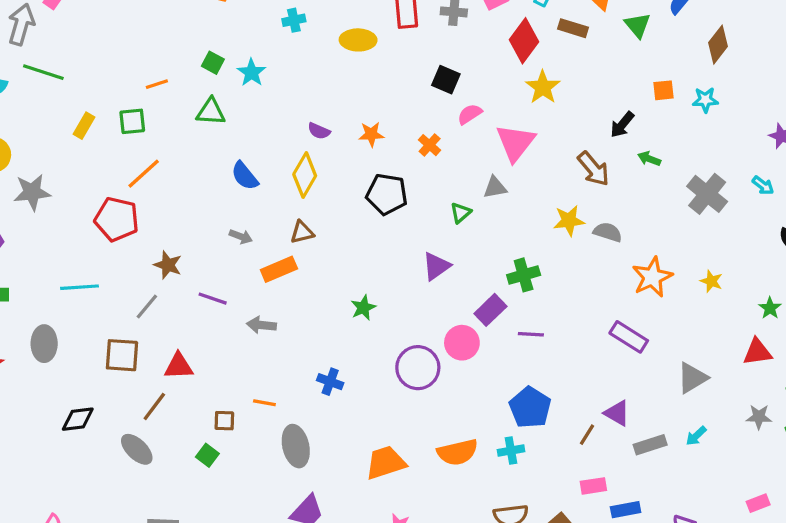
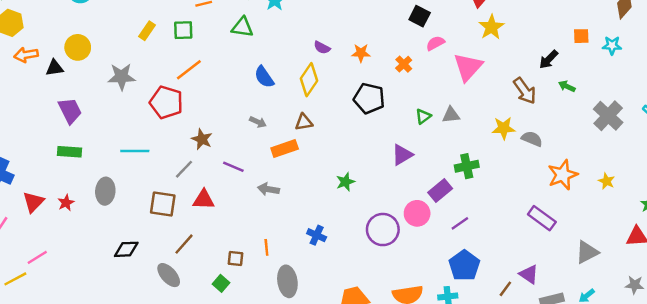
gray triangle: (495, 187) -> (451, 115), moved
gray star: (32, 192) -> (121, 77), moved
purple line: (531, 334) -> (460, 223), moved, turned -42
red triangle: (179, 366) -> (204, 200), moved
orange line: (264, 403) -> (266, 247), turned 70

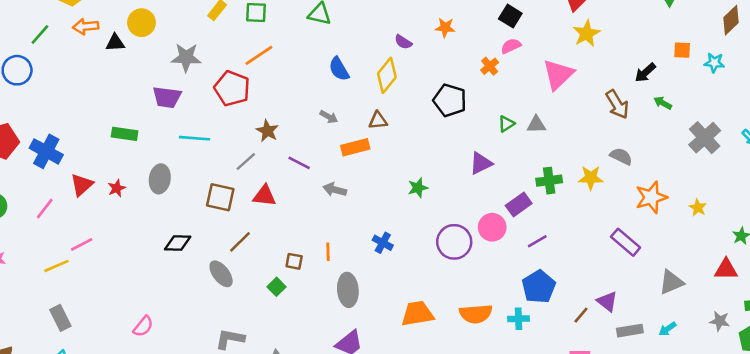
pink semicircle: (435, 43) -> (511, 46), moved
orange star: (361, 53) -> (445, 27), moved
purple trapezoid: (70, 111) -> (167, 97), moved, turned 120
yellow star: (504, 128) -> (591, 178), moved

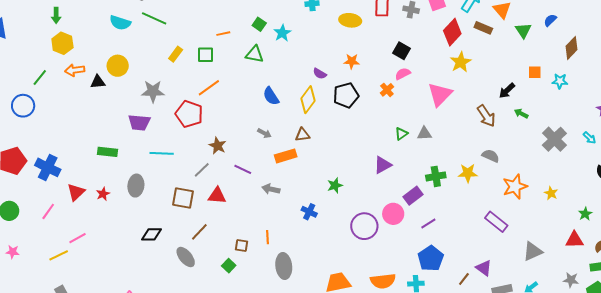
black pentagon: (450, 100) -> (346, 95), moved, turned -30
blue cross: (383, 243) -> (309, 212), moved

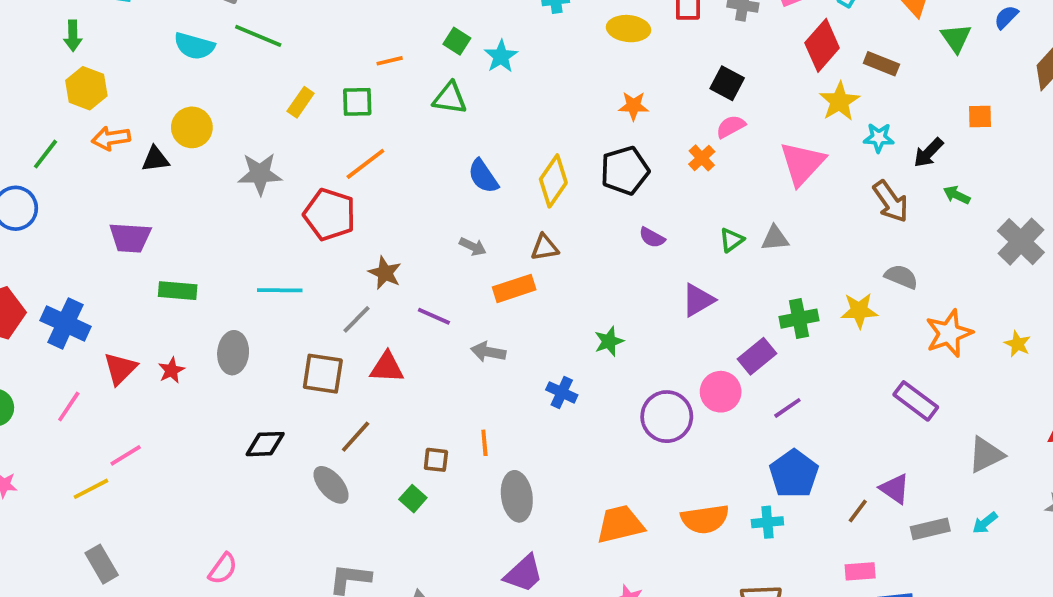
brown rectangle: (483, 28) -> (881, 64), moved
purple semicircle: (320, 74) -> (652, 238), moved
cyan star: (560, 81) -> (879, 138), moved
purple trapezoid: (139, 122) -> (130, 238), moved

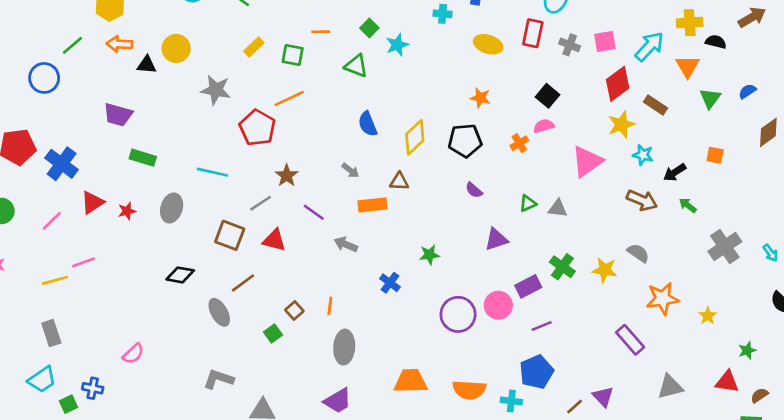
brown arrow: (891, 201) -> (642, 200), turned -44
green cross: (799, 319) -> (562, 267), turned 35
brown square: (436, 460) -> (294, 310), turned 30

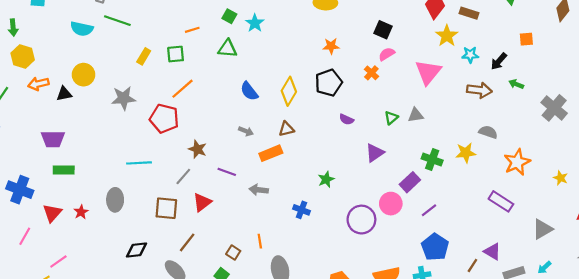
green rectangle: (143, 158) -> (64, 170), moved
red triangle: (274, 240) -> (202, 202), turned -36
yellow star: (708, 316) -> (561, 178), moved

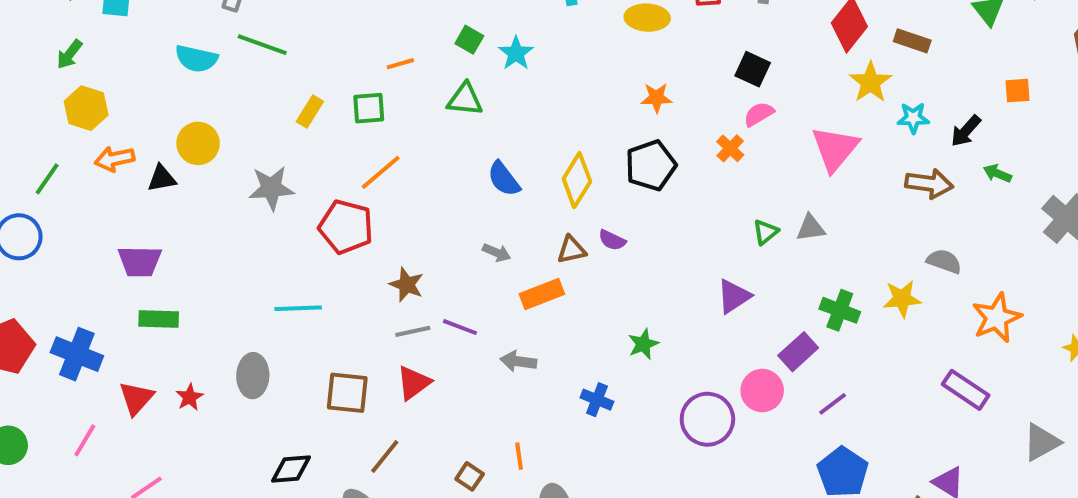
green arrow: (13, 28) -> (69, 54), turned 42
purple semicircle: (346, 119) -> (612, 240), moved
gray line: (183, 176) -> (413, 331), moved, turned 36

